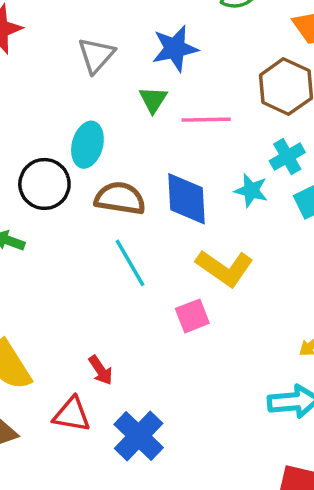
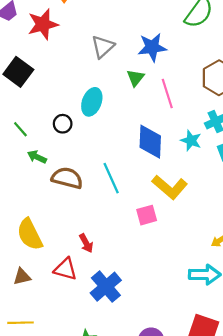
pink line: (206, 120) -> (167, 93), turned 68
black circle: (44, 184) -> (63, 124), size x0.6
brown semicircle: (120, 198) -> (67, 178), moved

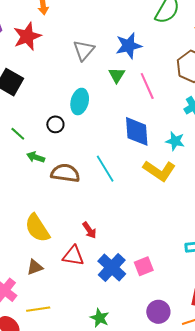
cyan star: (191, 140) -> (175, 141), moved
pink square: (147, 215) -> (144, 266), moved

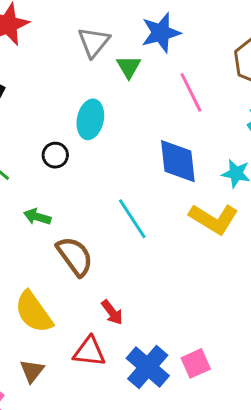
green triangle: (117, 75) -> (129, 67), moved
green arrow: (36, 157) -> (37, 217), moved
brown semicircle: (65, 173) -> (75, 256), moved, turned 48
brown triangle: (35, 267) -> (32, 371), turned -30

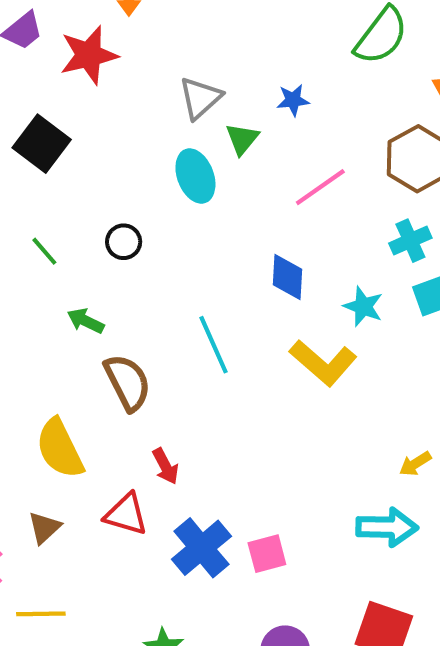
blue star: (161, 33) -> (293, 100), size x0.6
pink line: (191, 92) -> (320, 187), turned 72
cyan ellipse: (90, 119) -> (195, 176), moved, turned -42
blue diamond: (178, 161) -> (288, 277), size x0.7

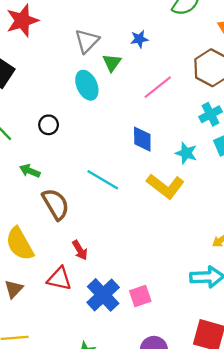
cyan line: (213, 345) -> (103, 180), turned -32

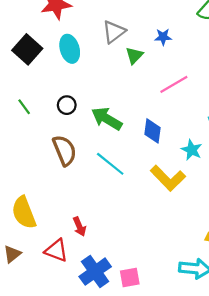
cyan ellipse: (87, 85) -> (70, 49), moved
green arrow: (30, 171) -> (107, 119), moved, size x1.6
brown semicircle: (56, 204) -> (65, 150), moved

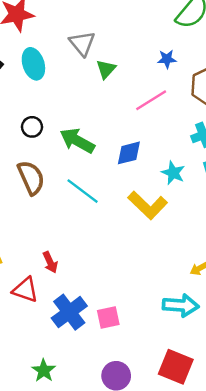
gray triangle: (114, 32) -> (82, 43), turned -30
blue star: (163, 37) -> (167, 59), moved
blue diamond: (153, 131) -> (129, 153), turned 70

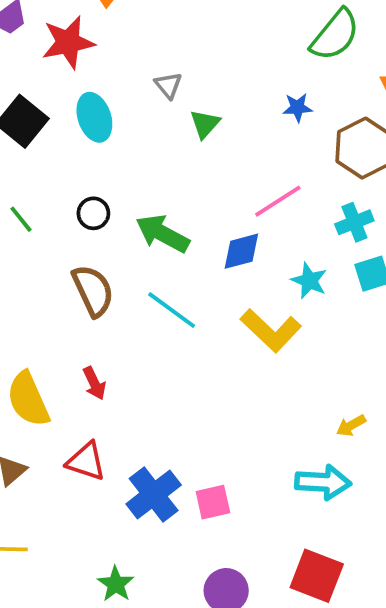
gray triangle: (82, 43) -> (168, 85), size x0.7
pink line: (151, 100) -> (278, 201), moved
red arrow: (50, 262) -> (94, 383), moved

